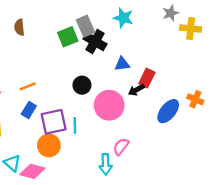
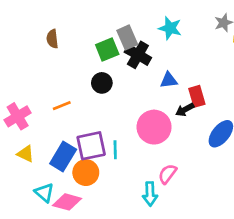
red rectangle: (147, 78) -> (197, 96), turned -42
black circle: (82, 85) -> (102, 83), moved
blue rectangle: (29, 110) -> (63, 156), moved, size x1.5

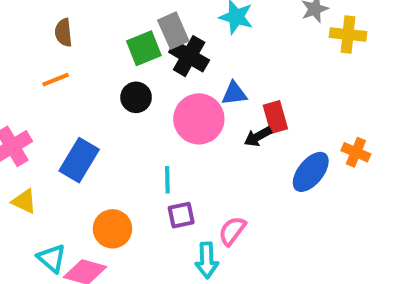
orange line: (62, 106) -> (56, 80), moved
pink circle: (154, 127) -> (199, 119), moved
purple square: (91, 146) -> (181, 215), moved, size x0.6
cyan line: (115, 150) -> (167, 180), moved
blue rectangle: (63, 156) -> (79, 160), moved

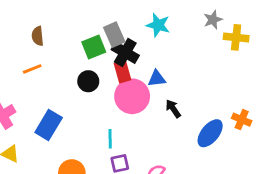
red rectangle: (275, 117) -> (122, 72), moved
black arrow: (258, 137) -> (173, 109), turned 84

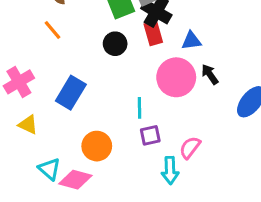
orange line: (32, 69) -> (52, 30), turned 72
pink circle: (132, 96) -> (176, 77), moved

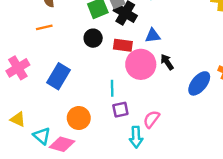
orange line: (52, 30) -> (44, 27), turned -63
red rectangle: (153, 33) -> (123, 45), moved, turned -66
yellow triangle: (28, 125) -> (18, 119), moved

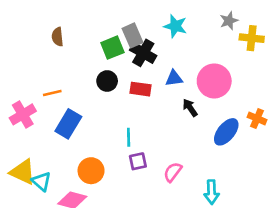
orange line: (44, 27) -> (52, 93), moved
pink circle: (141, 64) -> (214, 81), moved
yellow triangle: (18, 119) -> (23, 172), size x1.5
cyan triangle: (42, 136) -> (41, 181), moved
cyan arrow: (136, 137) -> (212, 192), moved

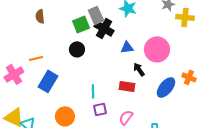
red rectangle: (141, 89) -> (127, 86), moved

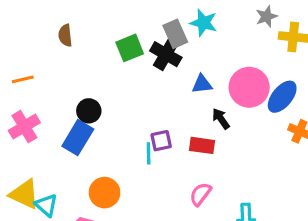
gray rectangle: (96, 15) -> (175, 34), moved
black circle: (77, 49) -> (89, 111), moved
orange line: (36, 58) -> (23, 79), moved
blue ellipse: (166, 87) -> (282, 97), moved
purple square: (100, 109) -> (161, 141), moved

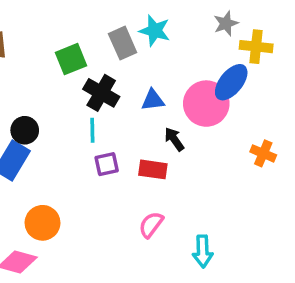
black cross: (166, 54) -> (101, 93), moved
blue ellipse: (282, 97) -> (231, 82), moved
cyan line: (149, 153) -> (92, 130), moved

